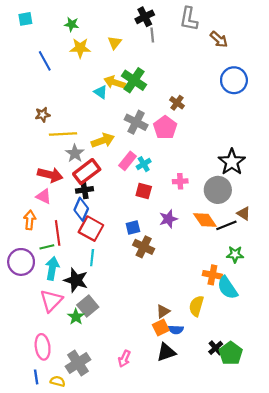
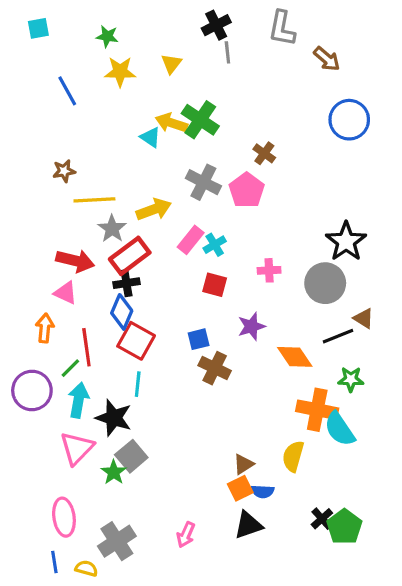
orange diamond: (205, 220) -> (295, 357), moved
green line: (47, 247) -> (70, 368), turned -32
orange cross: (212, 275) -> (317, 410), size x1.4

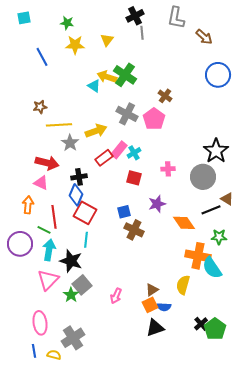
red rectangle: (130, 256) -> (104, 158), moved, size x0.7
green line: (70, 368) -> (44, 230), turned 72
pink arrow: (186, 535) -> (116, 296), moved

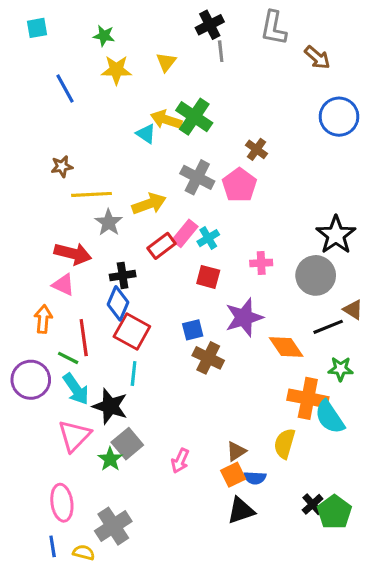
purple star: (157, 204) -> (244, 317), size x1.4
cyan arrow: (49, 250) -> (76, 389), turned 135

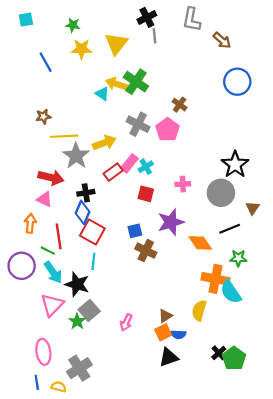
yellow triangle: (166, 62) -> (116, 44), size x1.6
gray star: (109, 222) -> (76, 156), size x1.4
brown triangle: (353, 310) -> (253, 208), moved, turned 32

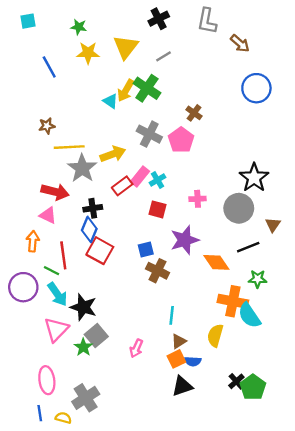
gray line: (154, 36) -> (163, 56), moved, turned 64
yellow arrow: (116, 84) -> (126, 91), turned -78
cyan line: (93, 261) -> (172, 315), moved

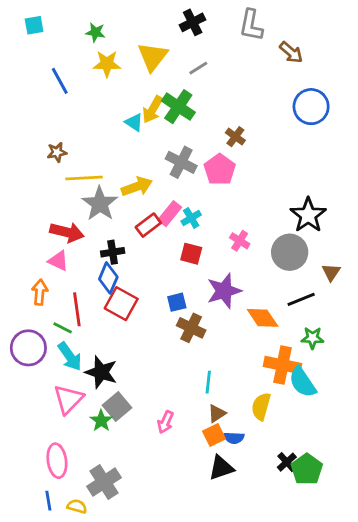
pink cross: (198, 199) -> (240, 241), turned 35

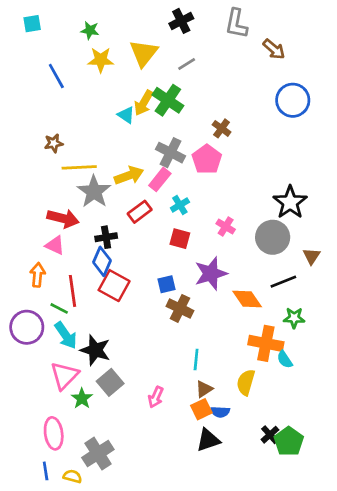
pink rectangle: (170, 214) -> (160, 179), moved
cyan semicircle: (302, 382) -> (285, 359), size x0.6
green star: (101, 421) -> (82, 398), moved

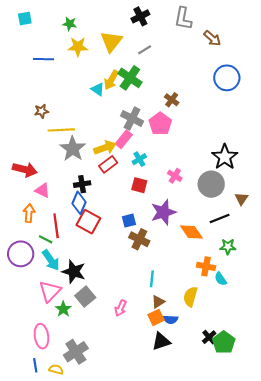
blue line: (56, 76) -> (44, 59), turned -60
yellow arrow: (129, 175) -> (105, 148), moved
red arrow: (63, 218) -> (25, 170), moved
orange cross: (266, 343) -> (206, 266), size x0.7

